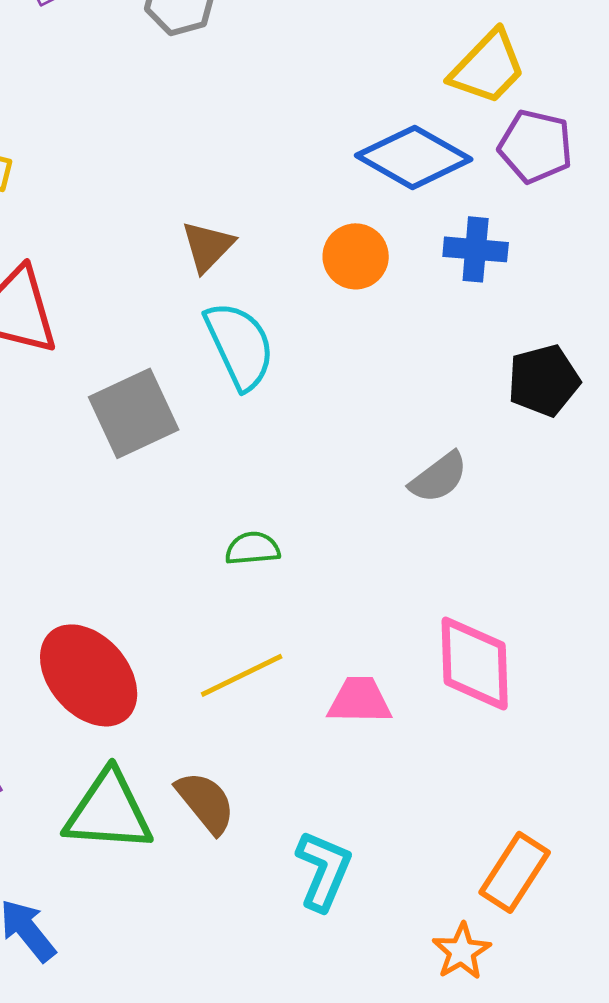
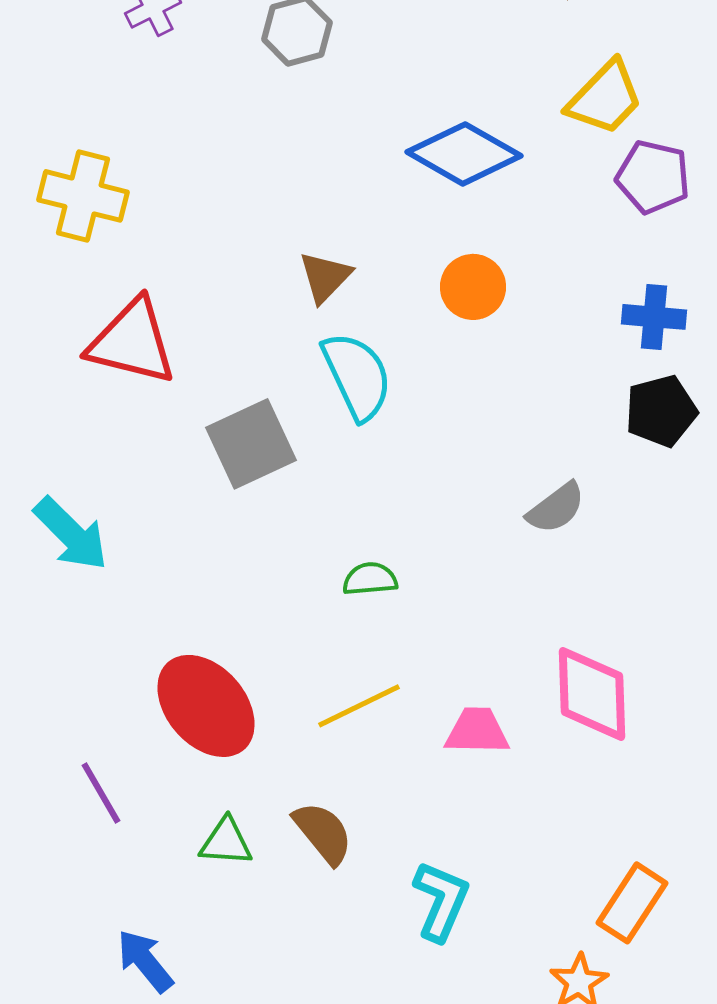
blue diamond: (414, 157) -> (464, 154), moved
blue cross: (476, 249) -> (654, 317), moved
green triangle: (109, 811) -> (226, 842), size x0.6

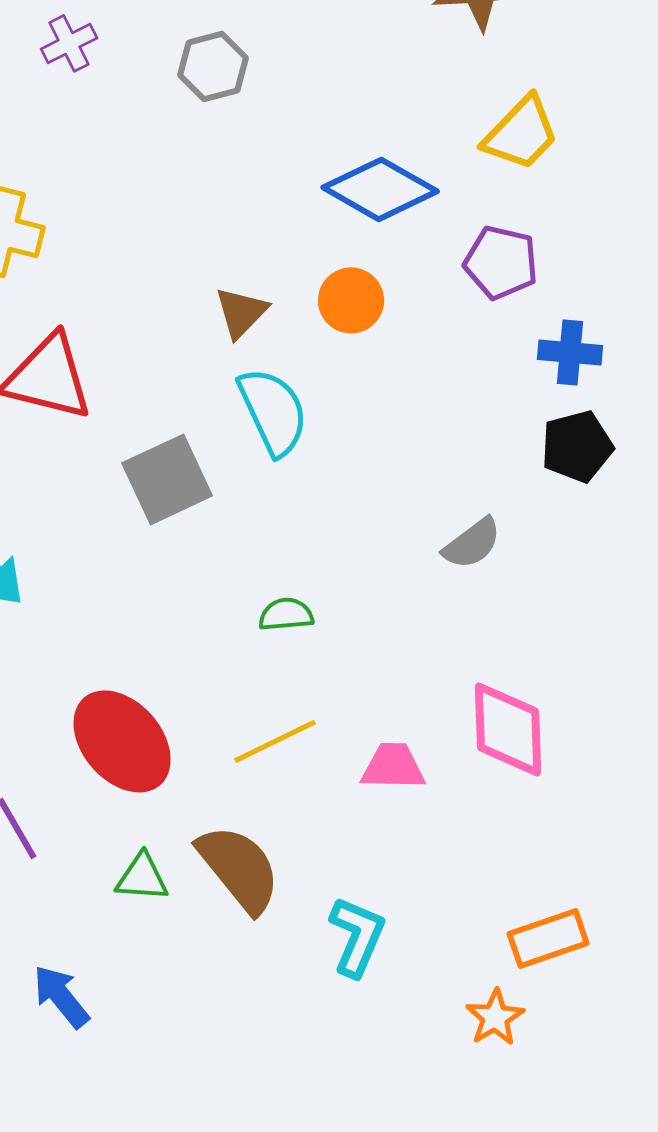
purple pentagon: (653, 177) -> (501, 262), moved
orange circle: (473, 287) -> (351, 300), moved
brown semicircle: (323, 833) -> (239, 868), size x1.4
orange rectangle: (632, 903) -> (548, 938), turned 38

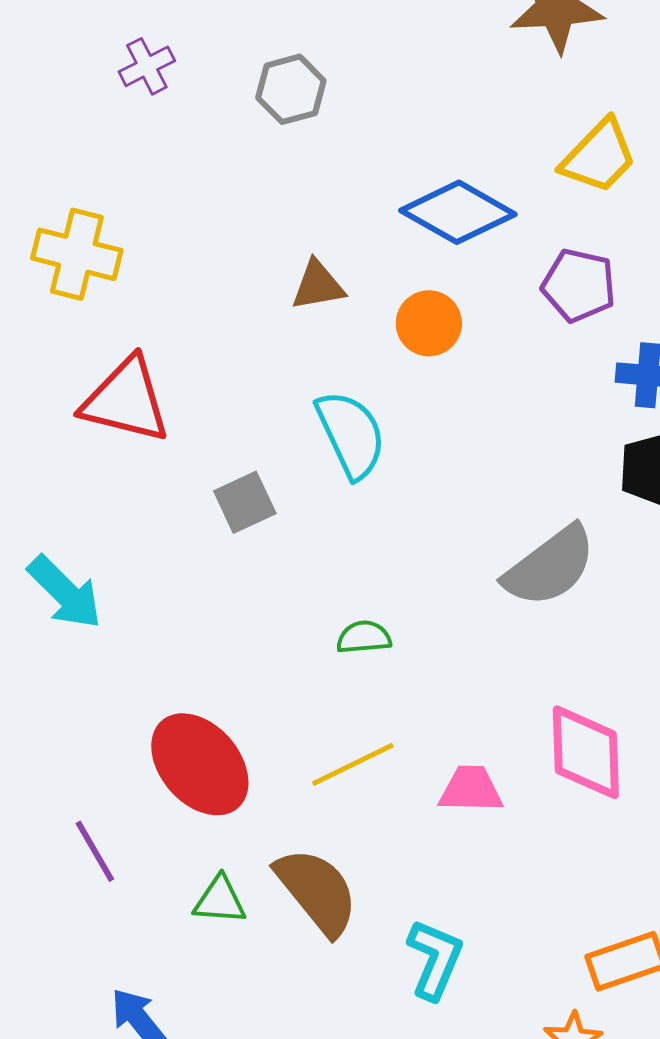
brown triangle: (241, 312) -> (318, 285), moved, turned 36
gray square: (167, 479) -> (245, 502), size x0.7
gray semicircle: (472, 543) -> (550, 566), size x1.6

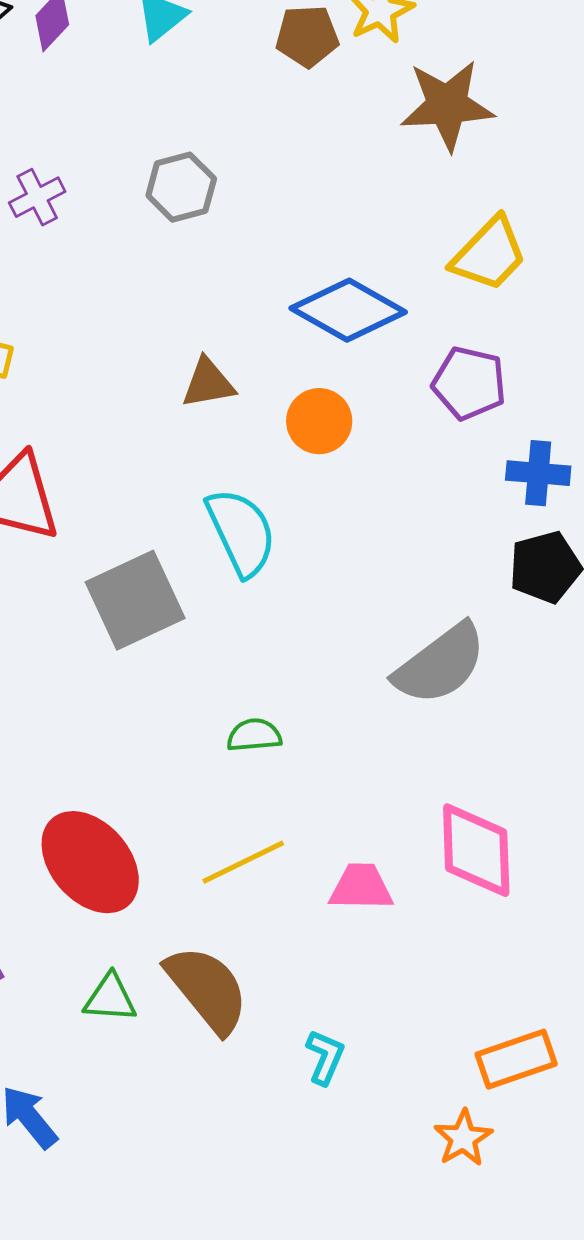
purple cross: (147, 66) -> (37, 197), moved
gray square: (245, 502) -> (135, 600), size x1.6
cyan L-shape: (435, 959) -> (325, 1057), size x0.7

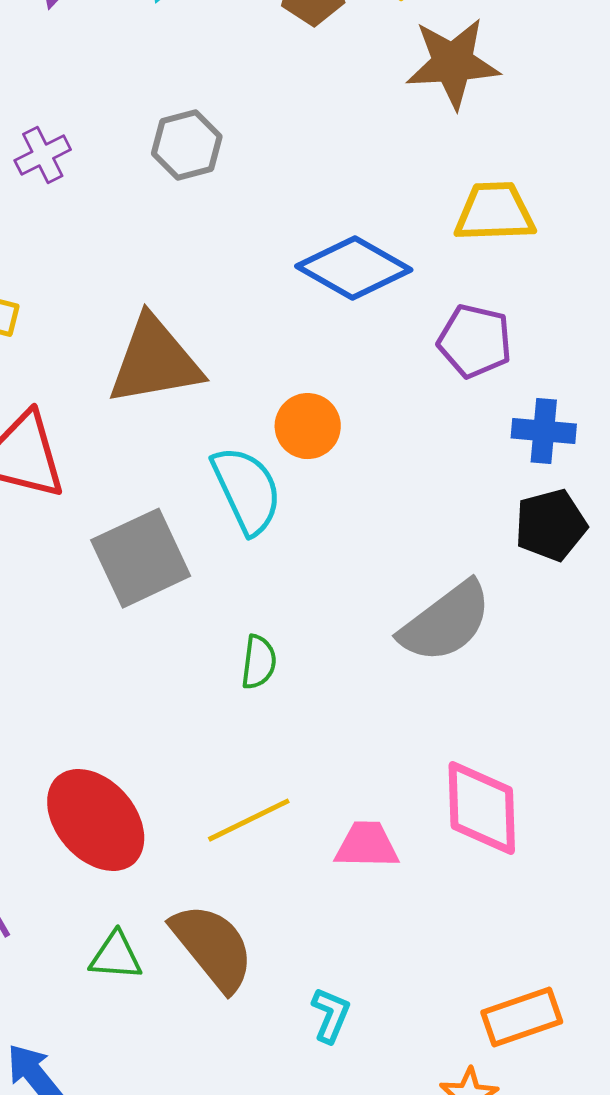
yellow trapezoid: (489, 254) -> (495, 212), turned -136
brown triangle: (208, 383) -> (155, 361), moved, size x1.8
orange circle: (319, 421) -> (308, 426), moved
green semicircle: (254, 735) -> (259, 662), moved, turned 102

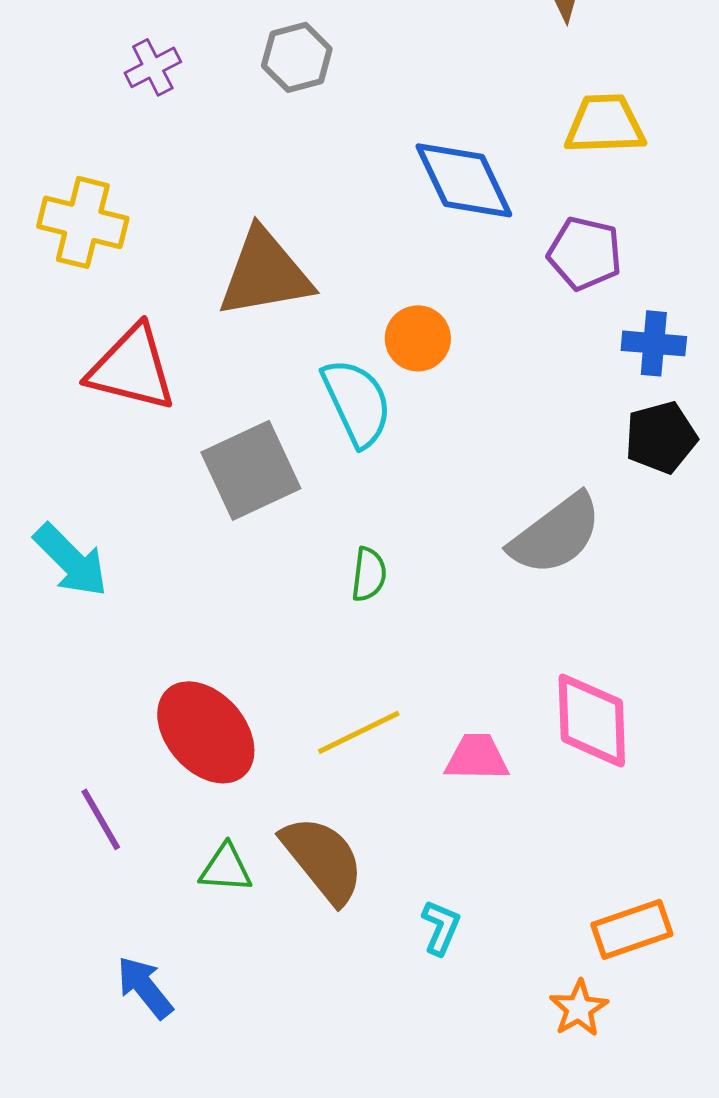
blue diamond: (354, 268) -> (464, 180), turned 35

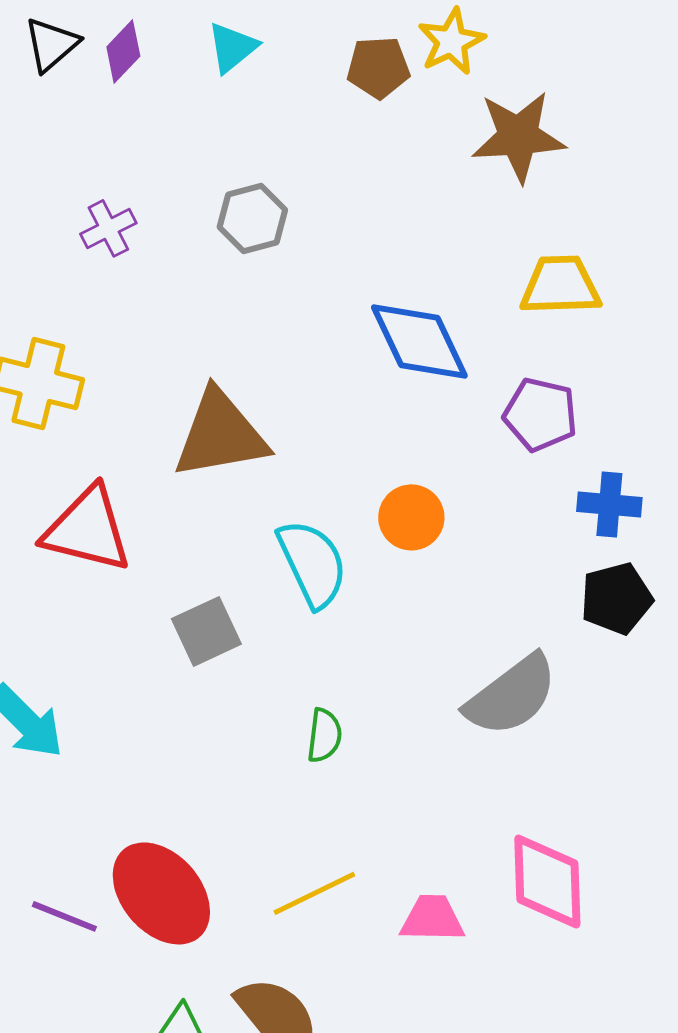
orange circle: (418, 338) -> (411, 517), moved
gray square: (251, 470) -> (206, 631), size x0.7
purple line: (101, 819) -> (64, 916), moved, turned -38

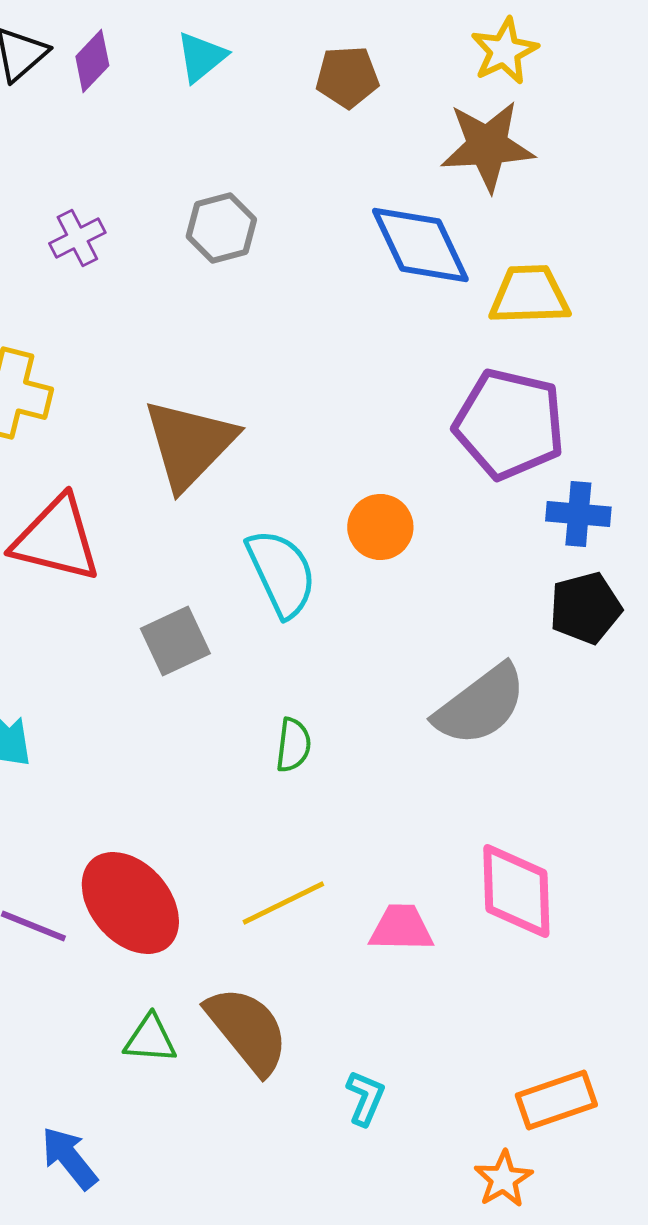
yellow star: (451, 41) -> (504, 51), moved
blue diamond: (419, 341) -> (420, 245), moved
purple pentagon: (540, 414) -> (509, 424), size x1.5
brown triangle: (220, 434) -> (189, 444), turned -36

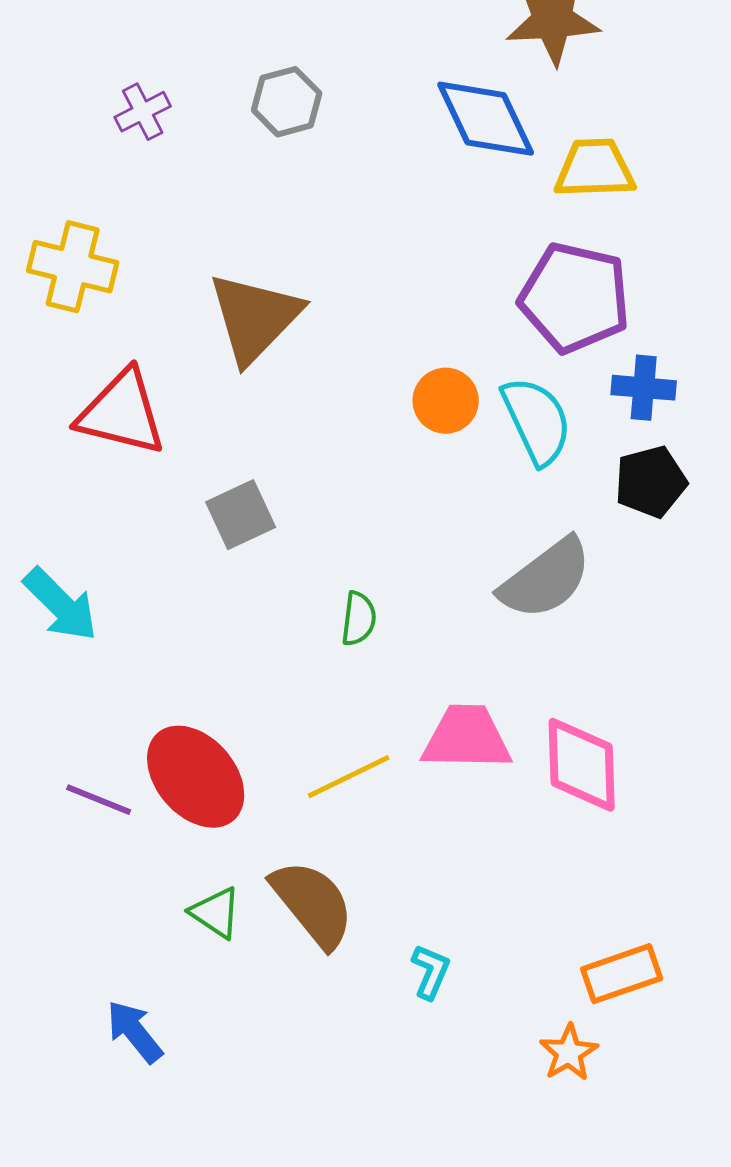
cyan semicircle: (281, 573) -> (537, 421), moved
pink trapezoid: (401, 928) -> (467, 738), moved, size x1.4
green triangle: (150, 1039) -> (216, 913), turned 30

